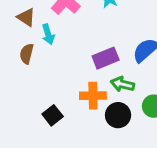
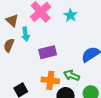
purple rectangle: (106, 58) -> (48, 52), moved

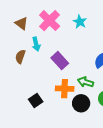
brown triangle: (12, 20) -> (21, 23), moved
purple rectangle: (48, 52) -> (60, 61), turned 66

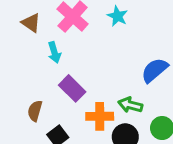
brown semicircle: (20, 57) -> (35, 111), moved
purple rectangle: (60, 61) -> (72, 88), moved

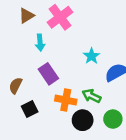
cyan star: (117, 16) -> (92, 56), moved
brown triangle: (31, 23) -> (26, 16), turned 42

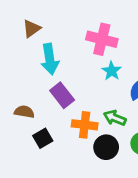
pink cross: (60, 17) -> (102, 39), moved, turned -35
cyan arrow: (40, 43) -> (50, 59), size x1.5
brown semicircle: (16, 86) -> (24, 112), turned 77

